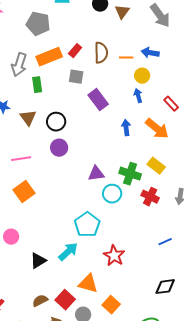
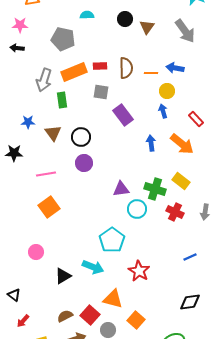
red rectangle: (75, 51) -> (100, 66), turned 48
cyan arrow: (68, 252) -> (93, 267), turned 65

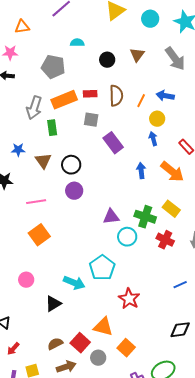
black circle: (125, 19) -> (107, 60), moved
orange line: (151, 73) -> (141, 101), turned -64
cyan arrow: (93, 267) -> (74, 283), moved

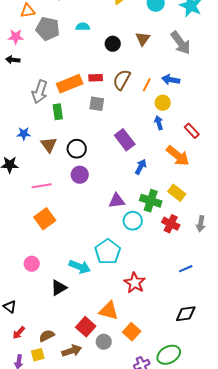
gray pentagon: (53, 67) -> (48, 29), moved
brown semicircle: (116, 96) -> (122, 80), turned -150
purple rectangle: (113, 143) -> (125, 140), moved
blue arrow: (141, 171) -> (141, 167), moved, turned 35
brown semicircle: (55, 344) -> (47, 336), moved

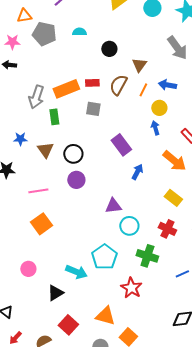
brown triangle: (143, 39) -> (139, 65), moved
green cross: (151, 201) -> (147, 256), moved
red square: (86, 327) -> (68, 325), moved

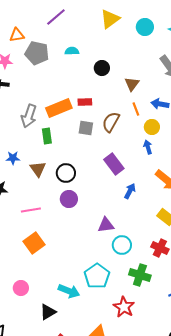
brown semicircle: (118, 85) -> (111, 122), moved
orange line: (143, 90) -> (136, 109), turned -48

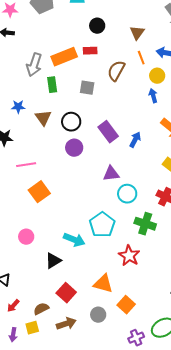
black circle: (102, 68) -> (97, 26), moved
gray square: (86, 128) -> (87, 88), moved
purple rectangle: (114, 164) -> (108, 132), moved
pink line: (31, 210) -> (26, 165), moved

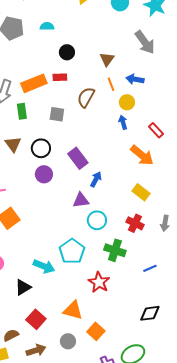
blue arrow: (135, 140) -> (96, 179), moved

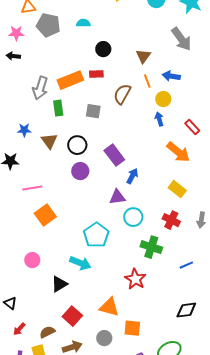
cyan pentagon: (72, 251) -> (96, 235), moved
orange square: (96, 331) -> (132, 328), turned -36

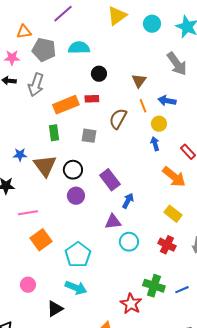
cyan semicircle: (83, 23) -> (79, 48), size x1.5
gray arrow: (40, 88) -> (36, 85), moved
brown triangle: (49, 141) -> (45, 166), size x1.4
cyan pentagon: (96, 235) -> (78, 255), moved
green cross: (151, 247) -> (154, 286), moved

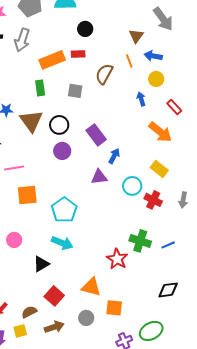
brown triangle: (139, 81) -> (136, 36), moved
yellow circle: (159, 124) -> (156, 79), moved
orange square: (41, 240) -> (27, 195), turned 30
cyan circle: (129, 242) -> (132, 186), moved

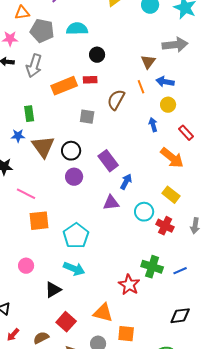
gray arrow: (163, 19) -> (175, 45), turned -60
green rectangle: (40, 88) -> (29, 114), moved
pink line: (14, 168) -> (26, 194), turned 36

